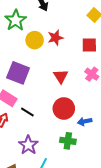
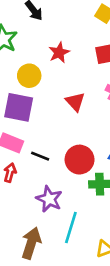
yellow circle: (35, 40) -> (29, 76), moved
red circle: (64, 108) -> (80, 160), moved

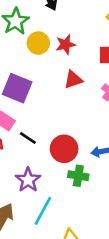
yellow circle: (29, 76) -> (38, 43), moved
red triangle: (75, 102) -> (73, 80), moved, turned 42

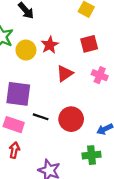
black line: (28, 138) -> (41, 117), moved
red circle: (64, 149) -> (71, 119), moved

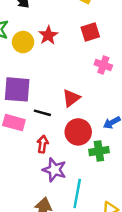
red triangle: (65, 73) -> (71, 98), moved
red circle: (71, 119) -> (78, 132), moved
red arrow: (14, 150) -> (43, 144), moved

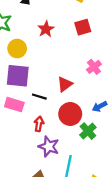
yellow circle: (23, 42) -> (17, 49), moved
pink cross: (103, 65) -> (94, 67), moved, turned 32
green cross: (99, 151) -> (88, 131), turned -35

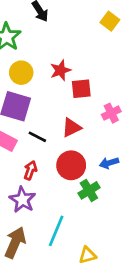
red square: (83, 27) -> (81, 89), moved
red star: (46, 29) -> (60, 70), moved
purple star: (49, 147) -> (22, 200), moved

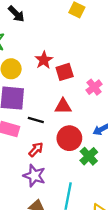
red triangle: (71, 128) -> (63, 106), turned 36
red arrow: (30, 170) -> (36, 149), turned 35

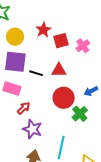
pink cross: (94, 87) -> (83, 46), moved
black line: (36, 120) -> (36, 73), moved
red arrow: (36, 149) -> (24, 108), moved

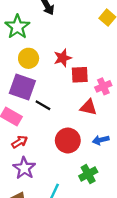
red triangle: (59, 70) -> (88, 107), moved
green cross: (80, 114) -> (88, 174), moved

